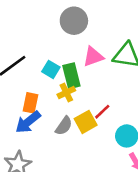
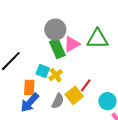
gray circle: (74, 21) -> (55, 30), moved
cyan square: (51, 69) -> (43, 71), moved
green rectangle: (71, 76) -> (57, 48), moved

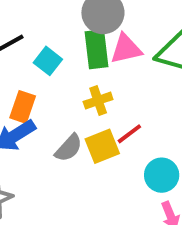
cyan square: (43, 71) -> (48, 61), moved
yellow cross: (56, 75) -> (98, 100), moved

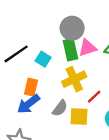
yellow cross: (98, 100) -> (74, 79), size x1.5
yellow square: (102, 146) -> (79, 117), moved, turned 30

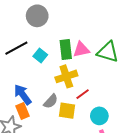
gray circle: (72, 28) -> (37, 16), moved
orange rectangle: (31, 87) -> (23, 111), moved, turned -42
blue arrow: (28, 104) -> (23, 94), turned 85

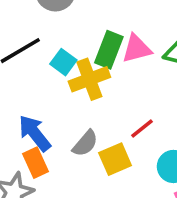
green rectangle: (66, 50) -> (109, 50), turned 30
yellow cross: (66, 76) -> (89, 79), moved
yellow square: (67, 111) -> (115, 159), turned -30

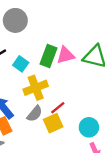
yellow cross: (89, 79) -> (36, 88), moved
red line: (142, 128) -> (58, 108), moved

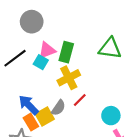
pink triangle: (66, 55) -> (47, 50), moved
yellow cross: (36, 88) -> (69, 78), moved
yellow square: (53, 123) -> (45, 117), moved

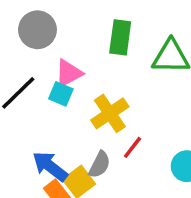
green rectangle: (66, 52) -> (120, 37), moved

